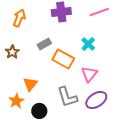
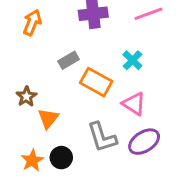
brown star: (12, 52) -> (26, 97), moved
pink triangle: (89, 74) -> (134, 104), turned -36
orange star: (16, 101) -> (32, 160), moved

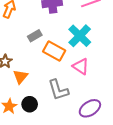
cyan cross: (132, 60) -> (80, 36), size x1.6
purple ellipse: (144, 142) -> (90, 108), moved

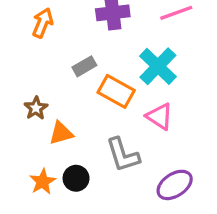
orange triangle: (20, 77) -> (61, 133), turned 35

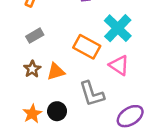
gray rectangle: (84, 66) -> (35, 36), moved
brown star: (36, 108) -> (32, 69), moved
orange triangle: (61, 133) -> (56, 72), moved

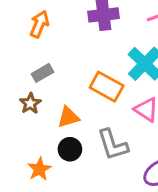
brown star: (32, 69) -> (30, 103), moved
black circle: (57, 111) -> (70, 149), moved

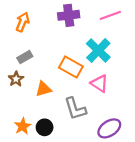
black circle: (70, 149) -> (45, 127), moved

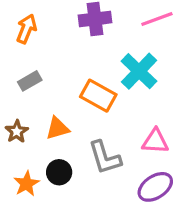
brown star: (16, 79) -> (17, 131), moved
pink triangle: (99, 83) -> (155, 141), moved, turned -30
black circle: (45, 127) -> (59, 172), moved

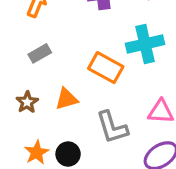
cyan cross: (139, 71) -> (145, 44), turned 33
black circle: (59, 172) -> (68, 154), moved

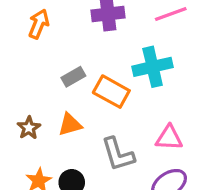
gray rectangle: (40, 53) -> (73, 77), moved

